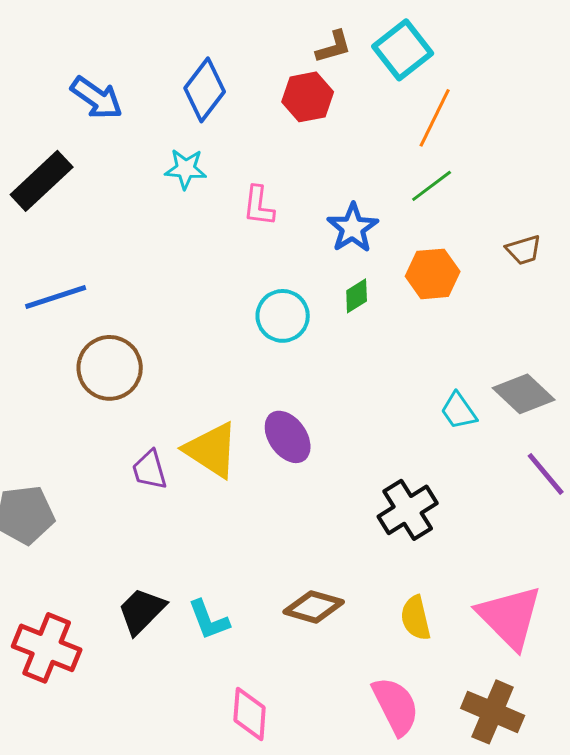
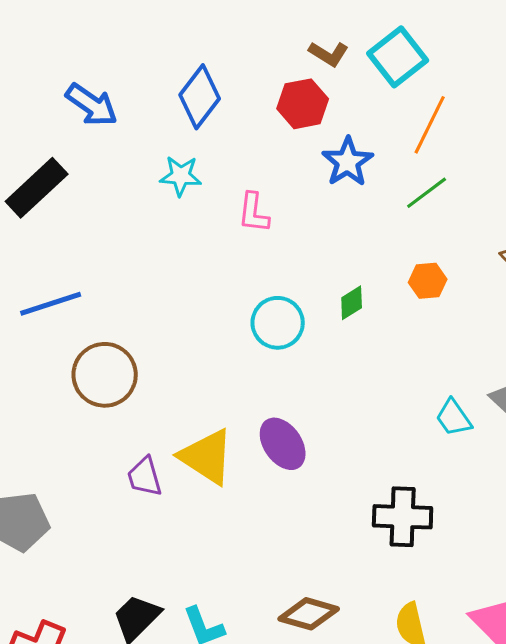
brown L-shape: (334, 47) -> (329, 54), turned 48
blue star: (353, 228) -> (348, 162), moved
orange hexagon: (433, 274) -> (428, 281), size x0.7
black cross: (408, 510) -> (403, 517), turned 34

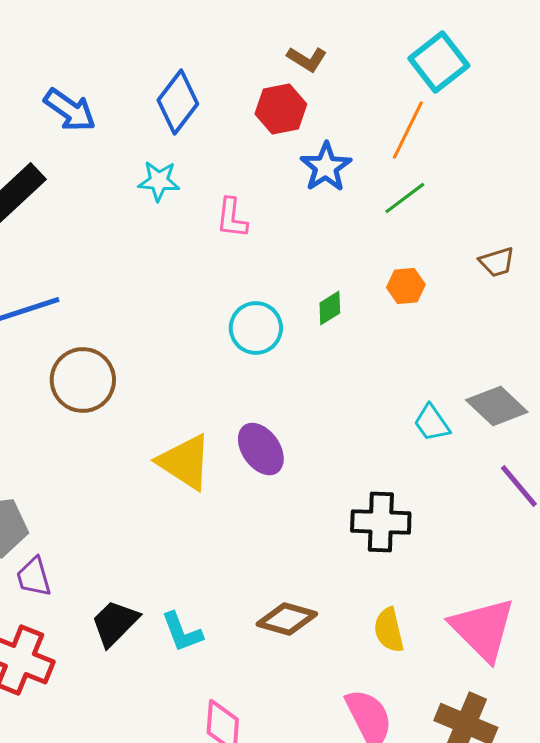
cyan square: (398, 57) -> (439, 62), moved
purple trapezoid: (145, 477) -> (34, 577), moved

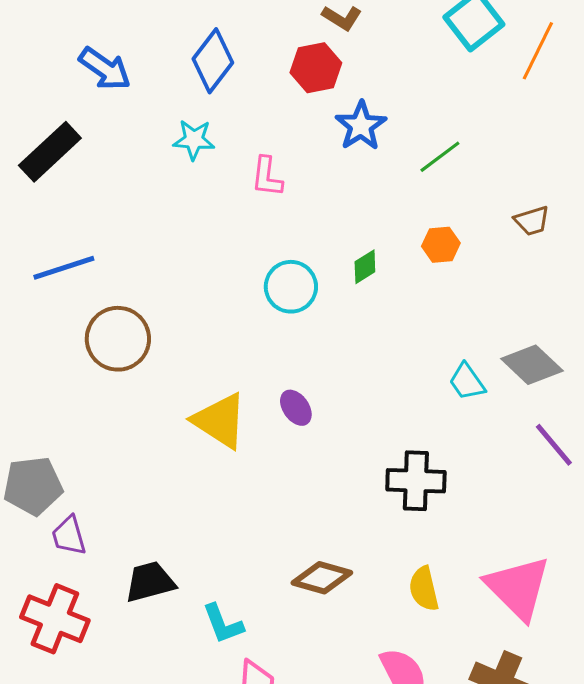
orange line: (408, 130) -> (538, 51), moved
purple ellipse: (261, 449) -> (296, 408), size x0.7
black trapezoid: (115, 623) -> (150, 582), turned 30
cyan L-shape: (182, 632) -> (223, 624), moved

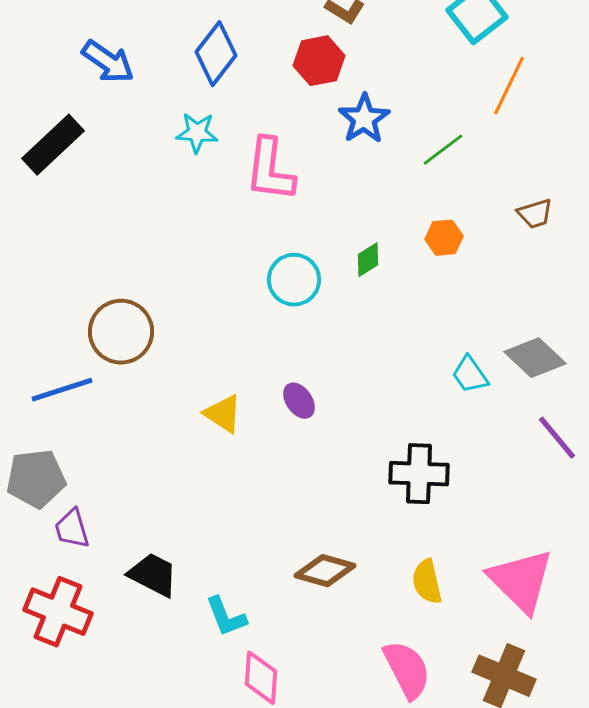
orange line: (538, 51) -> (509, 86), moved
pink L-shape: (267, 177) -> (270, 170), size x1.6
blue line: (64, 268) -> (62, 390), moved
yellow triangle: (220, 421) -> (223, 414), size x0.7
black trapezoid: (150, 582) -> (153, 575), turned 42

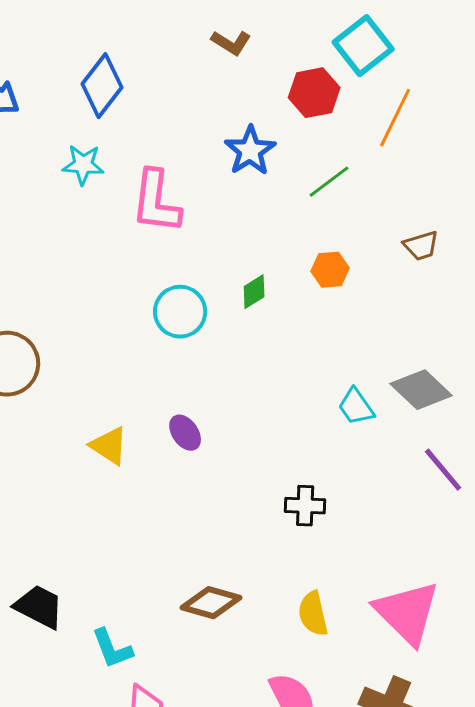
red hexagon: (319, 61) -> (314, 93), moved
black cross: (419, 474) -> (305, 506), size x0.7

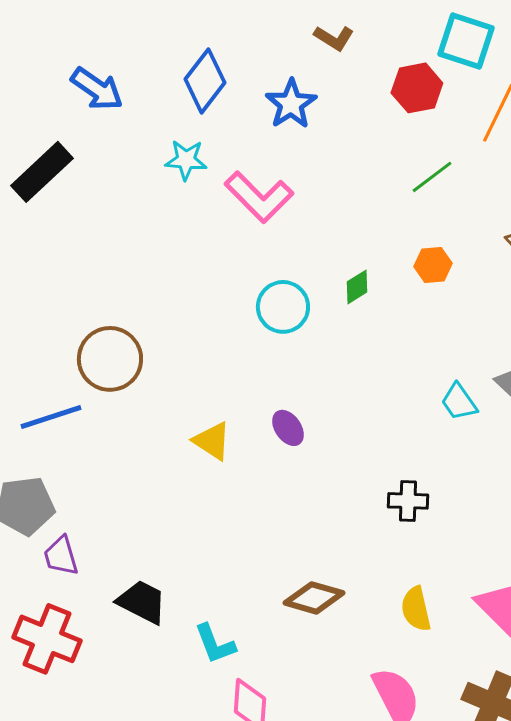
cyan square: (363, 46) -> (466, 41), turned -34
blue star: (250, 151) -> (291, 104), moved
pink L-shape: (156, 202) -> (259, 197), turned -52

